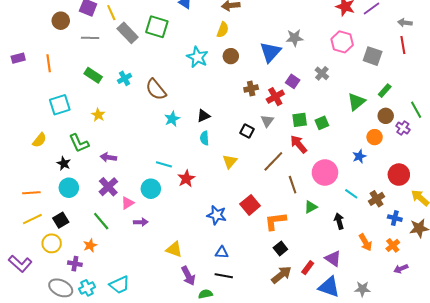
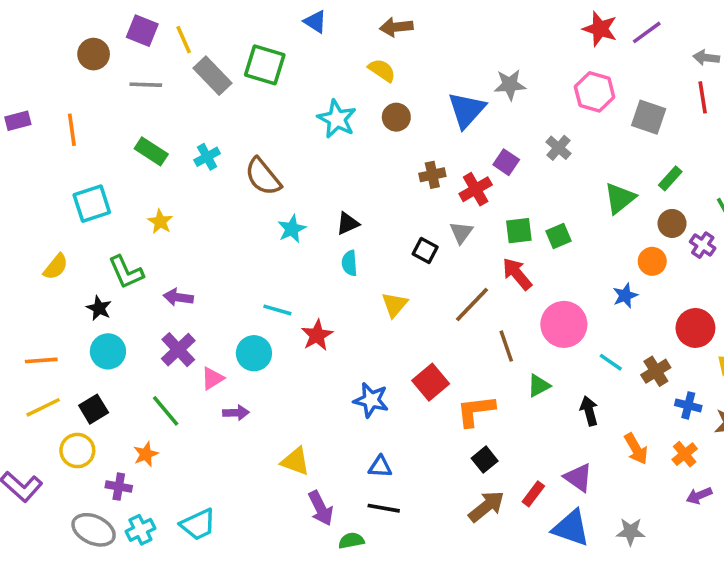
yellow semicircle: (223, 30) -> (382, 70), turned -77

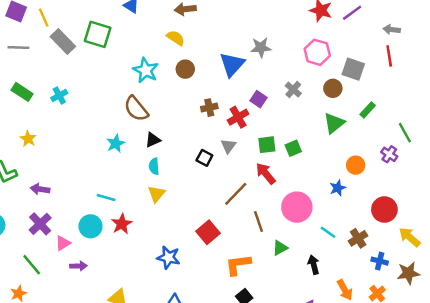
brown semicircle: (263, 177) -> (136, 109), moved
brown circle: (672, 223) -> (333, 88), moved
yellow triangle: (395, 305) -> (156, 194), moved
red star: (317, 335) -> (122, 224), moved
red square: (431, 382) -> (208, 232), moved

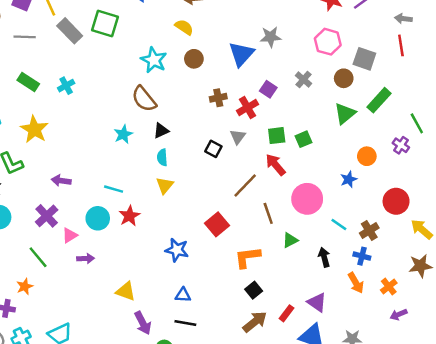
green rectangle: (368, 110) -> (379, 100), size x1.5
yellow star: (28, 139) -> (34, 129), size x1.6
purple arrow: (40, 189) -> (61, 181), moved
blue cross: (380, 261) -> (362, 256), moved

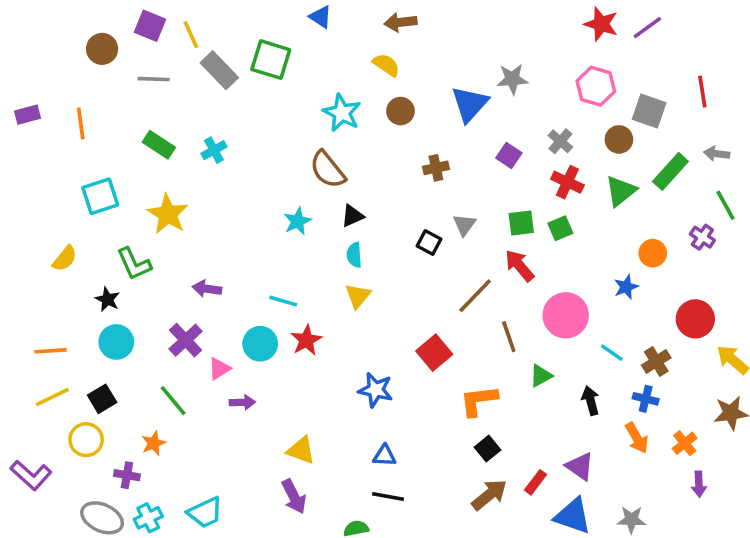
gray arrow: (403, 19) -> (717, 154), moved
red cross: (247, 107) -> (567, 182), moved, turned -35
purple arrow: (398, 315) -> (699, 484), turned -70
purple arrow: (143, 323) -> (294, 497), moved

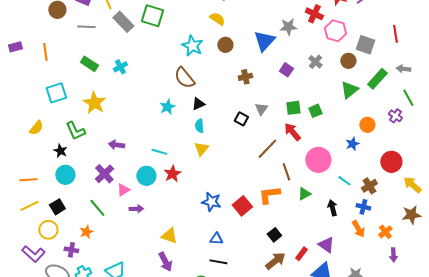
red cross: (567, 182) -> (314, 14), moved
red square: (434, 353) -> (242, 206), moved
orange L-shape: (479, 401) -> (269, 195), moved
purple L-shape: (31, 475) -> (33, 254), moved

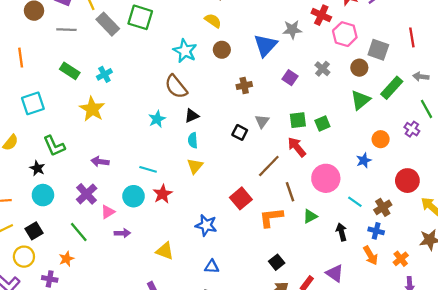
yellow star: (94, 103) -> (92, 109), moved
red square: (242, 206) -> (241, 198), moved
yellow triangle: (169, 236) -> (165, 251), moved

